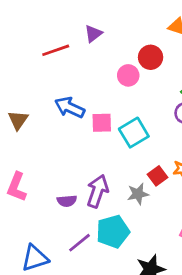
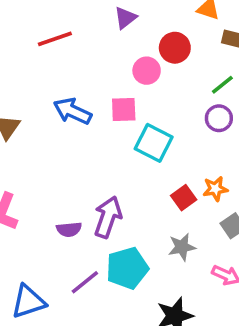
purple triangle: (93, 34) -> (125, 18), moved
pink square: (102, 123) -> (124, 109), moved
cyan square: (134, 133) -> (154, 143), turned -32
gray star: (138, 194) -> (182, 247), moved

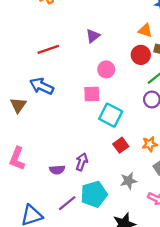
red circle: (175, 48) -> (141, 55), moved
blue arrow: (72, 111) -> (42, 86), moved
red square: (184, 198) -> (121, 145), moved
purple arrow: (108, 217) -> (82, 162), size x0.7

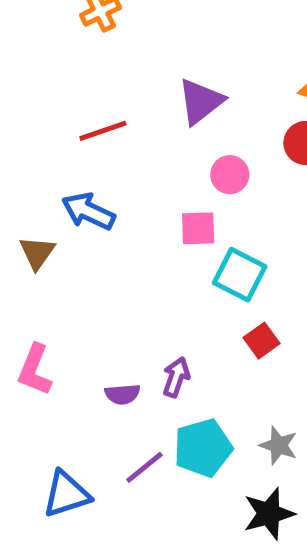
purple triangle: (93, 36) -> (201, 102), size x1.5
gray star: (129, 181) -> (279, 445), moved, turned 30

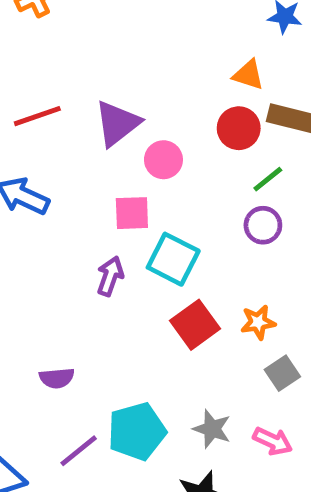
purple triangle: (201, 102) -> (117, 123), moved
red square: (261, 341) -> (195, 325), size x1.4
purple arrow: (176, 377) -> (110, 276), moved

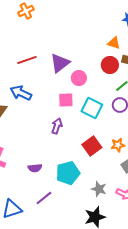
cyan square: (173, 259) -> (92, 108), moved
cyan pentagon: (137, 431) -> (68, 173), moved

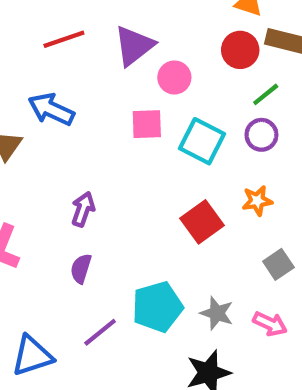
purple arrow: (57, 126) -> (83, 209), moved
orange star: (118, 145) -> (257, 201), moved
purple semicircle: (35, 168) -> (81, 269), turned 112
cyan pentagon: (68, 173) -> (157, 307), moved

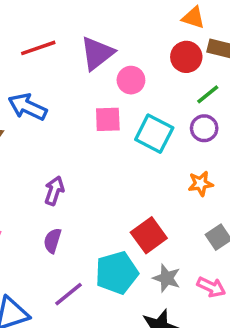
red square: (202, 222) -> (149, 235), moved

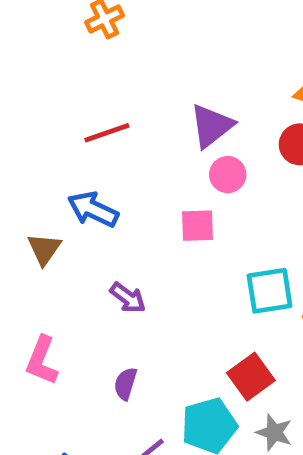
purple triangle: (97, 53) -> (211, 126), moved
cyan square: (154, 134) -> (270, 291), moved, turned -36
purple arrow: (54, 191) -> (128, 298), moved, turned 108

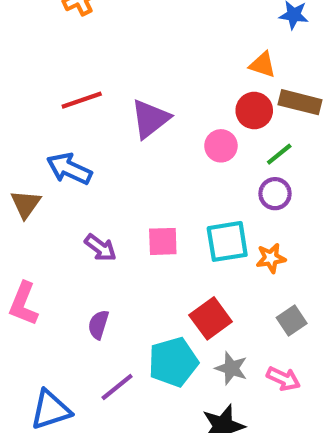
purple triangle: (211, 126) -> (150, 119), moved
pink circle: (228, 175) -> (221, 146), moved
pink square: (198, 226) -> (163, 241), moved

